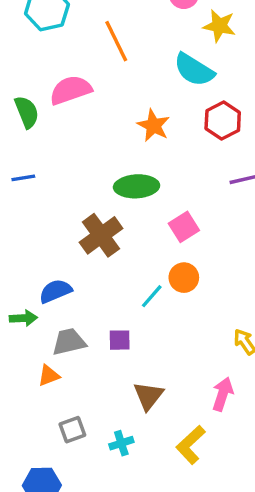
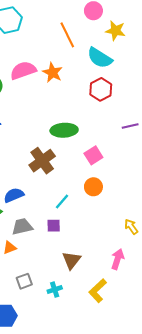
orange line: (116, 41) -> (67, 35), moved
red hexagon: (223, 120) -> (101, 89), moved
orange star: (153, 126) -> (53, 73), moved
cyan line: (152, 296) -> (62, 201), moved

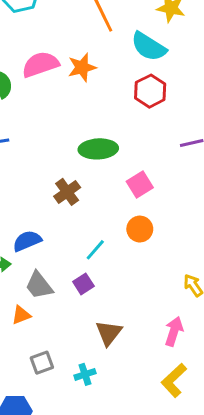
orange star: (53, 73) -> (82, 67), turned 30
brown cross: (42, 161) -> (67, 192), size x0.7
purple square: (54, 226) -> (83, 284), turned -32
gray trapezoid: (22, 227) -> (39, 285), turned -115
yellow L-shape: (98, 291) -> (174, 380), moved

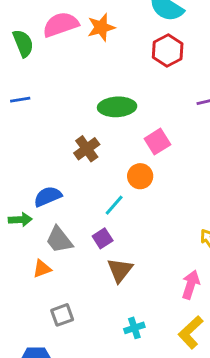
orange circle: (140, 229) -> (140, 176), moved
brown triangle: (109, 333) -> (120, 270), moved
cyan cross: (85, 374) -> (134, 328), moved

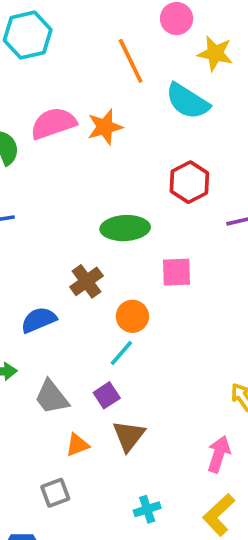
red hexagon: (168, 51) -> (189, 182), moved
pink square: (157, 142) -> (177, 272), turned 30
orange circle: (140, 176) -> (132, 316), moved
blue semicircle: (48, 196) -> (39, 320), moved
orange triangle: (42, 269) -> (77, 445), moved

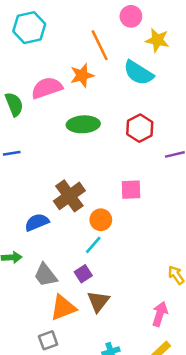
orange star: (105, 127) -> (82, 75), moved
green ellipse: (125, 228) -> (83, 124), moved
brown cross: (86, 281) -> (69, 196), size x1.4
orange triangle: (77, 445) -> (63, 308), size x1.6

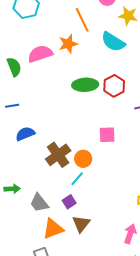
green ellipse: (83, 124) -> (85, 85), moved
brown cross: (69, 196) -> (58, 155), moved
blue semicircle: (37, 222) -> (25, 134), moved

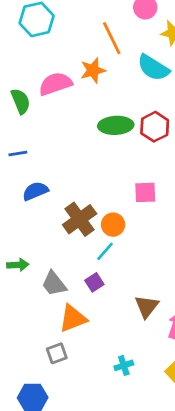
brown triangle: (81, 224) -> (147, 306), moved

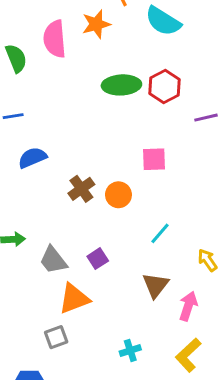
pink semicircle: (55, 84) -> (55, 39), turned -76
brown cross: (80, 219) -> (81, 189), size x0.7
cyan line: (105, 251) -> (160, 233), moved

